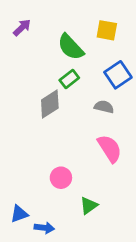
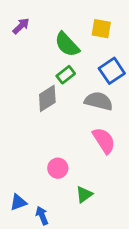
gray semicircle: (104, 107) -> (99, 101), size x1.5
blue arrow: (44, 228) -> (42, 216), turned -120

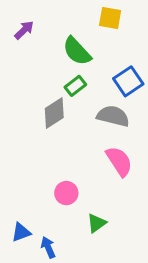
yellow square: (101, 29) -> (110, 18), moved

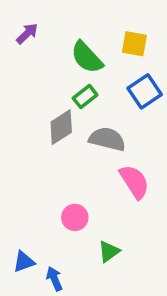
yellow square: (110, 18) -> (134, 44), moved
gray semicircle: (113, 116) -> (107, 139), moved

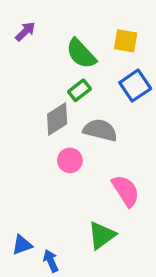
pink semicircle: (134, 182) -> (126, 191), moved
pink circle: (75, 217) -> (70, 160), moved
green triangle: (109, 251) -> (102, 235), size x1.4

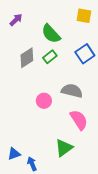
yellow square: (126, 41) -> (84, 16), moved
gray diamond: (57, 119) -> (27, 58), moved
gray semicircle: (100, 130) -> (72, 91), moved

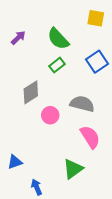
purple arrow: (16, 20) -> (18, 38), moved
gray diamond: (27, 58) -> (31, 92), moved
blue triangle: (14, 154) -> (15, 162), moved

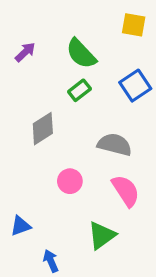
pink circle: (50, 115) -> (70, 181), moved

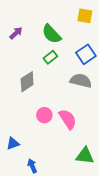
gray semicircle: (115, 145) -> (81, 81), moved
pink semicircle: (126, 191) -> (68, 119), moved
green triangle: (102, 235) -> (85, 156), moved, turned 42

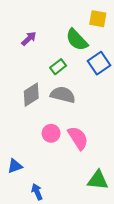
purple arrow: (16, 33) -> (29, 39), moved
green semicircle: (51, 34) -> (77, 40), moved
gray semicircle: (81, 81) -> (63, 95), moved

